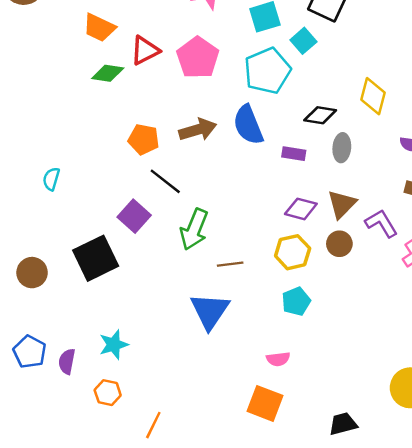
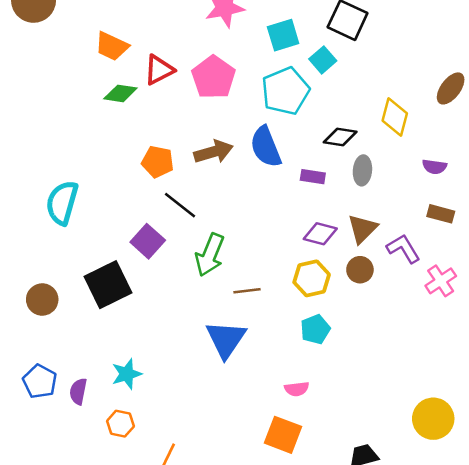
cyan semicircle: (51, 179) -> (62, 203), size x1.8

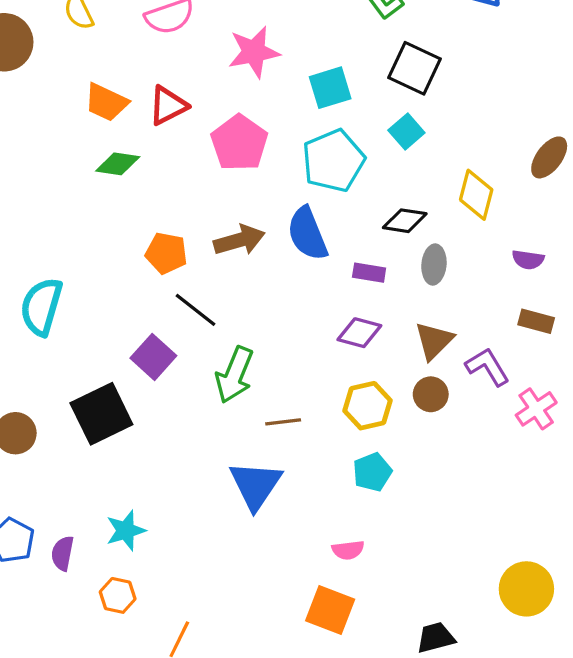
cyan square: (323, 60) -> (406, 131), moved
red triangle: (159, 70) -> (168, 106), moved
purple diamond: (320, 234) -> (359, 333), moved

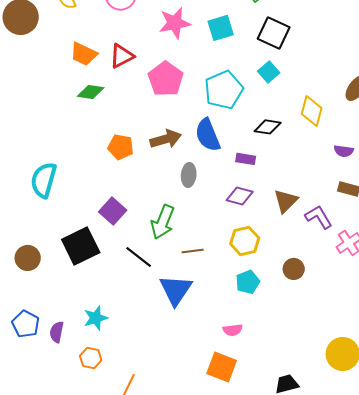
cyan square: (330, 88) -> (221, 28), moved
gray ellipse: (434, 265) -> (189, 175), moved
black line: (196, 310) -> (139, 257), moved
brown circle: (431, 394) -> (294, 269), moved

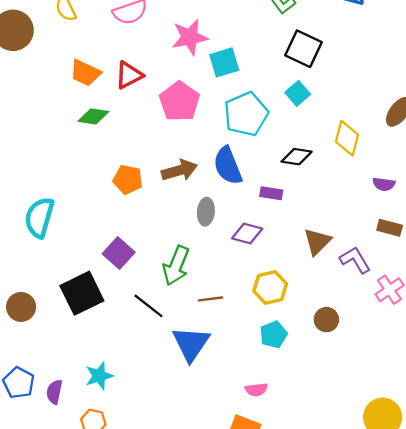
cyan square: (221, 28) -> (224, 62), moved
purple diamond: (240, 196) -> (247, 233), moved

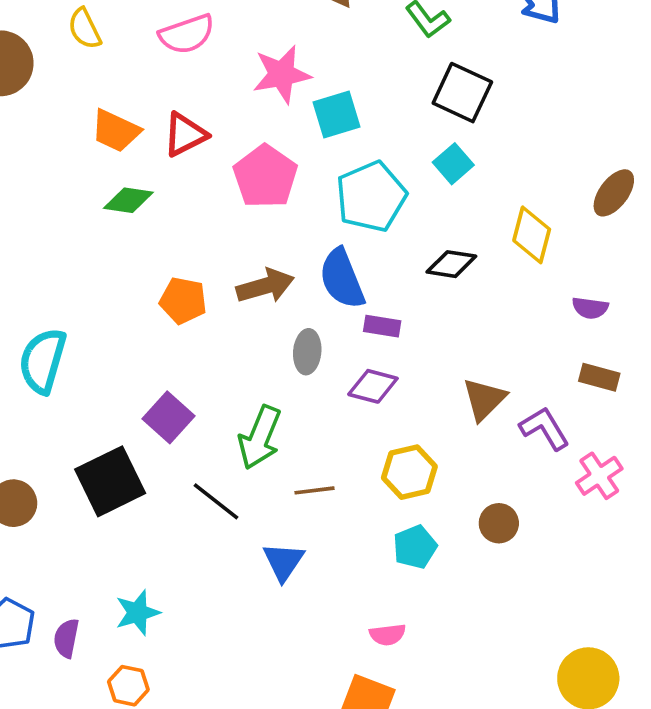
purple rectangle: (271, 193) -> (382, 326), moved
blue triangle: (191, 344) -> (284, 562), size x0.7

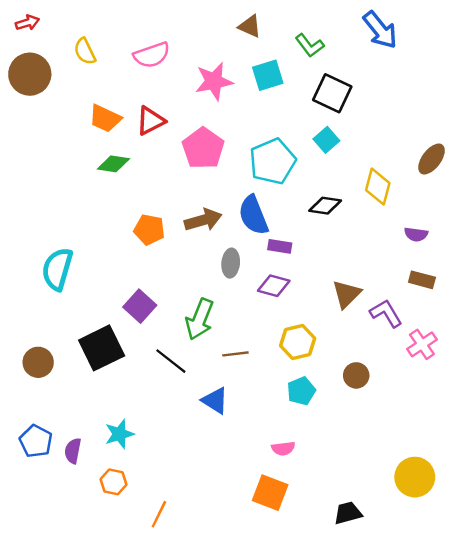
cyan square: (336, 114) -> (268, 75), moved
blue triangle: (284, 562) -> (215, 401), turned -32

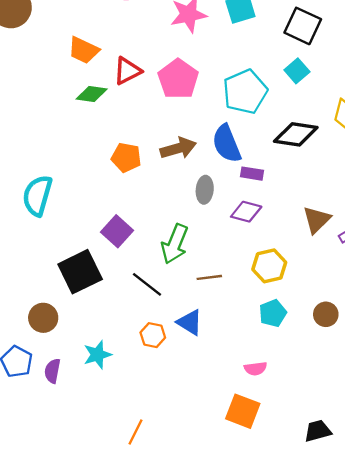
red triangle: (151, 121) -> (127, 71), moved
black diamond: (325, 206) -> (296, 134), size x1.4
brown circle: (38, 362) -> (43, 318), moved
brown circle: (356, 375) -> (326, 314), moved
orange hexagon: (113, 482) -> (153, 335), moved

